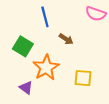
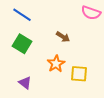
blue line: (45, 17) -> (22, 15), moved, turned -42
orange star: (46, 68) -> (56, 64), moved, size x0.7

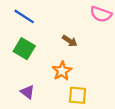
yellow square: (79, 74) -> (77, 95), moved

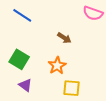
green square: (24, 49) -> (19, 59), moved

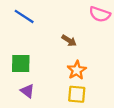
green square: (19, 59) -> (21, 64), turned -30
orange star: (57, 66) -> (77, 70), moved

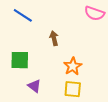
brown arrow: (69, 41) -> (54, 38), moved, turned -136
purple triangle: (27, 91) -> (34, 86), moved

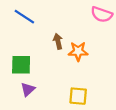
orange star: (73, 66) -> (78, 51), moved, turned 30
purple triangle: (34, 86) -> (28, 89), moved, turned 40

